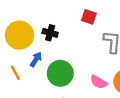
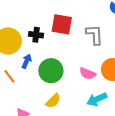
red square: (89, 17) -> (62, 24), moved, size x1.5

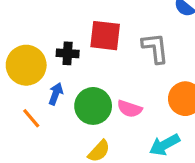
pink semicircle: (88, 74) -> (130, 109), moved

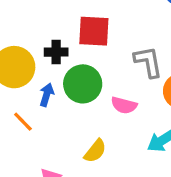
gray L-shape: (155, 48) -> (148, 62), moved
green circle: (93, 106) -> (83, 84), moved

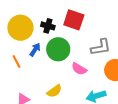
gray L-shape: (148, 62) -> (101, 47), turned 75

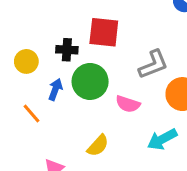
yellow circle: (20, 28) -> (26, 61), size x0.6

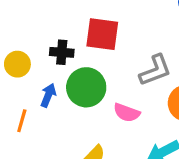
orange line: (31, 113) -> (22, 121), turned 55

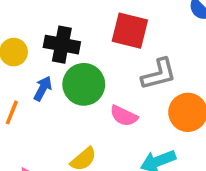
red square: (102, 34) -> (130, 31), moved
black cross: (62, 52) -> (62, 45), size x1.4

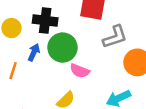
pink semicircle: (124, 116) -> (80, 71), moved

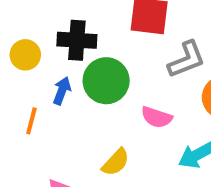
pink semicircle: (80, 71) -> (157, 117), moved

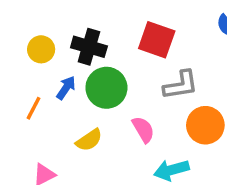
pink semicircle: (157, 117) -> (143, 129), turned -152
yellow semicircle: (116, 162) -> (89, 140), moved

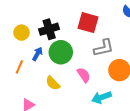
black cross: (89, 47) -> (49, 29), turned -30
yellow semicircle: (89, 140) -> (53, 83), turned 84

